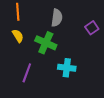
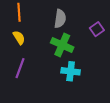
green cross: (46, 43) -> (62, 45), moved
purple line: (27, 73) -> (20, 68), moved

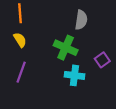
gray semicircle: (60, 19) -> (81, 20), moved
purple square: (97, 29) -> (102, 60), moved

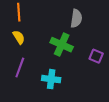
purple square: (102, 60) -> (96, 56), turned -32
cyan cross: (74, 75) -> (51, 79), moved

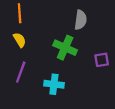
purple square: (96, 56) -> (102, 60), turned -32

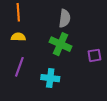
gray semicircle: (81, 20) -> (65, 18), moved
yellow semicircle: (20, 40) -> (18, 37), turned -56

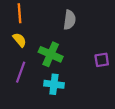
yellow semicircle: (18, 37) -> (20, 40), turned 48
green cross: (61, 44) -> (51, 54), moved

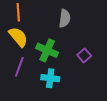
yellow semicircle: (20, 40) -> (18, 37), size x1.5
purple square: (102, 60) -> (84, 55), moved, turned -32

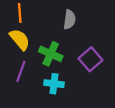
purple square: (84, 55) -> (90, 59), size x1.5

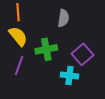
green cross: (51, 54) -> (46, 49), turned -35
cyan cross: (54, 84) -> (69, 75), moved

